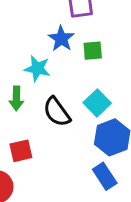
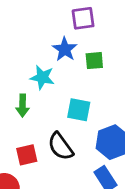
cyan square: (97, 103) -> (79, 110), moved, turned -35
black semicircle: (57, 112) -> (61, 146), moved

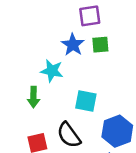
green square: (94, 61) -> (100, 45), moved

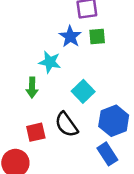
cyan square: (86, 101) -> (83, 91), turned 35

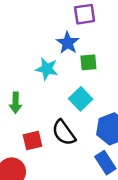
green square: (97, 37) -> (88, 62), moved
green arrow: (32, 88) -> (16, 103), moved

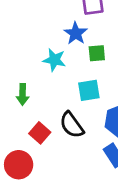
cyan square: (81, 99) -> (89, 90), turned 35
red square: (32, 141) -> (40, 133), turned -36

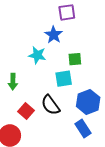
green square: (97, 53) -> (75, 59), moved

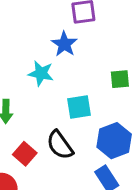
green square: (75, 59) -> (120, 79), moved

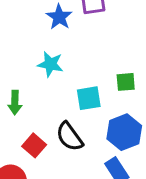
blue star: (64, 44) -> (59, 17), moved
green square: (120, 79) -> (126, 82), moved

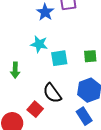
cyan square: (89, 98) -> (59, 58), moved
red square: (34, 145) -> (35, 109), moved

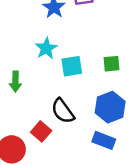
cyan star: (39, 44) -> (46, 48), turned 30
blue rectangle: (84, 116) -> (104, 140), turned -36

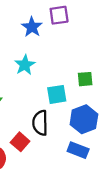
cyan square: (72, 66) -> (57, 94), moved
black semicircle: (63, 111) -> (40, 123), turned 35

